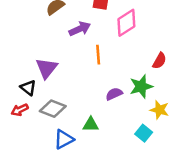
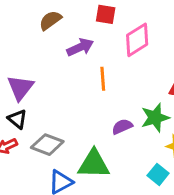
purple triangle: (47, 68) -> (20, 88), moved
green triangle: (91, 125) -> (94, 164), size x1.6

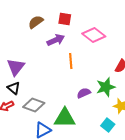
red square: (106, 14) -> (65, 19), moved
pink diamond: (137, 40) -> (94, 35), turned 70

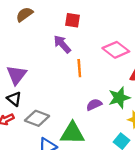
brown semicircle: (36, 22) -> (24, 14), moved
pink diamond: (94, 35) -> (116, 50), moved
purple arrow: (56, 40) -> (62, 44), turned -108

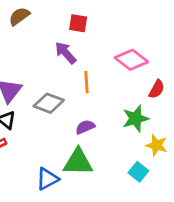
purple semicircle: (94, 105) -> (85, 127), moved
gray diamond: (37, 118) -> (49, 103), moved

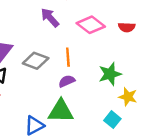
pink diamond: (131, 60) -> (91, 25), moved
orange line: (87, 82) -> (68, 57), moved
red semicircle: (157, 89) -> (127, 27), moved, turned 63

